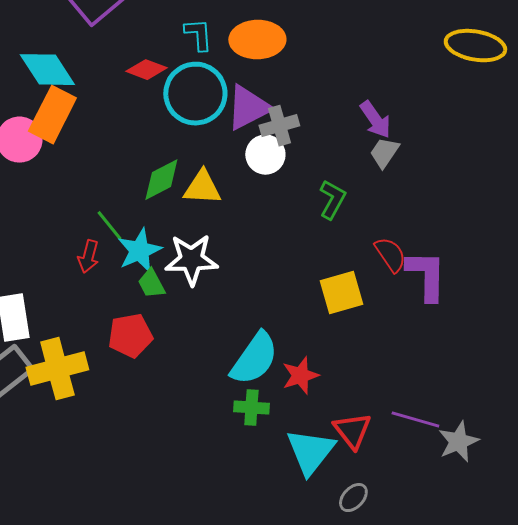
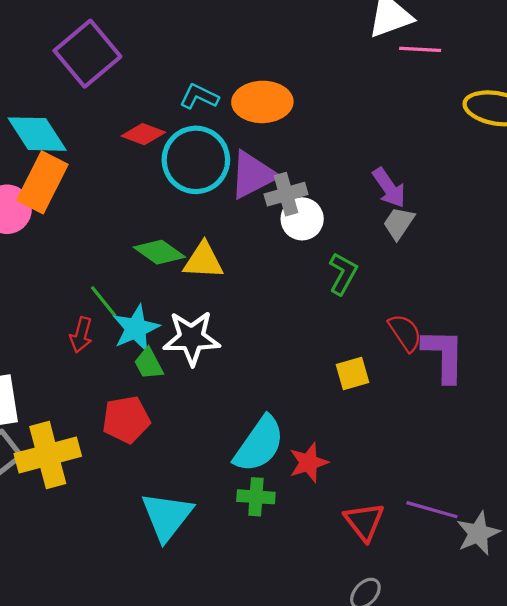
cyan L-shape: (198, 35) -> (199, 97), turned -60
white circle: (265, 155) -> (302, 219), moved
green diamond: (161, 180) -> (159, 252), turned 63
yellow square: (341, 293) -> (353, 373), size x0.7
cyan triangle: (310, 452) -> (167, 516), moved

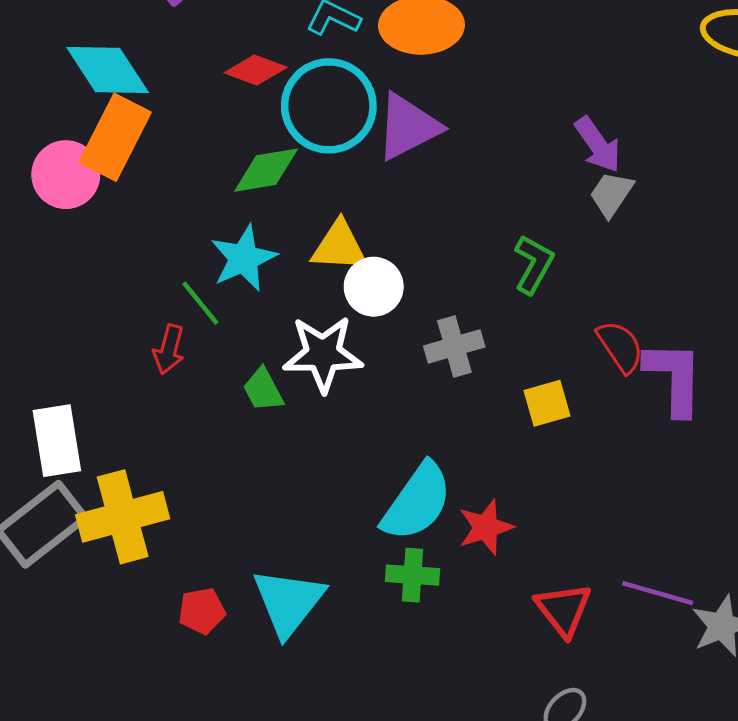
gray cross: (286, 194) -> (454, 346), moved
white circle: (302, 219) -> (374, 287), moved
green diamond: (159, 252) -> (266, 170), moved, turned -45
cyan star: (136, 328) -> (244, 258), moved
red pentagon: (126, 420) -> (202, 611), moved, size x0.7

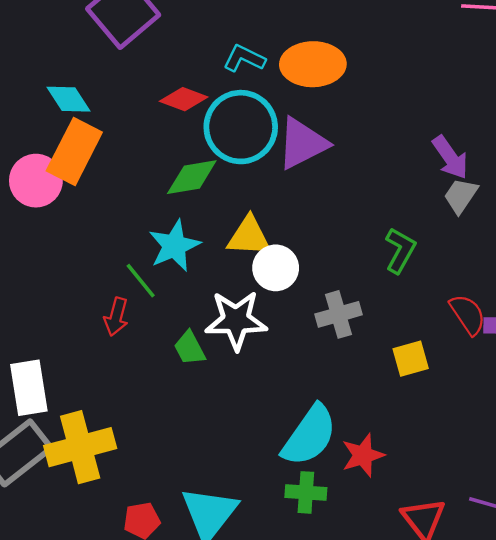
cyan diamond: (108, 70) -> (68, 99), size x0.7

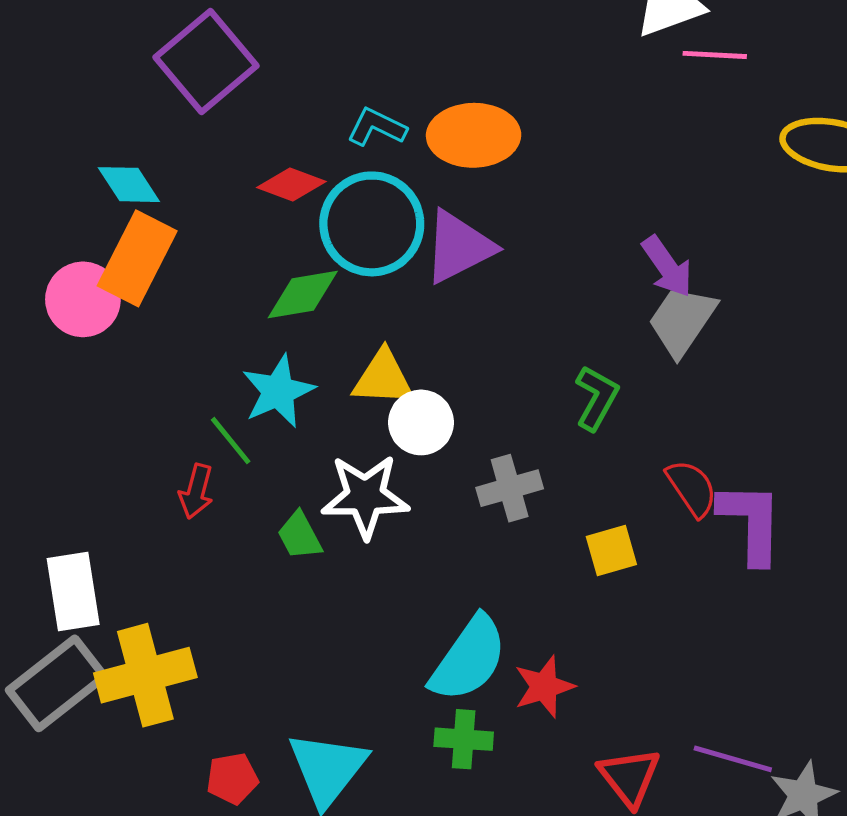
gray trapezoid: (461, 196) -> (682, 321), size x1.4

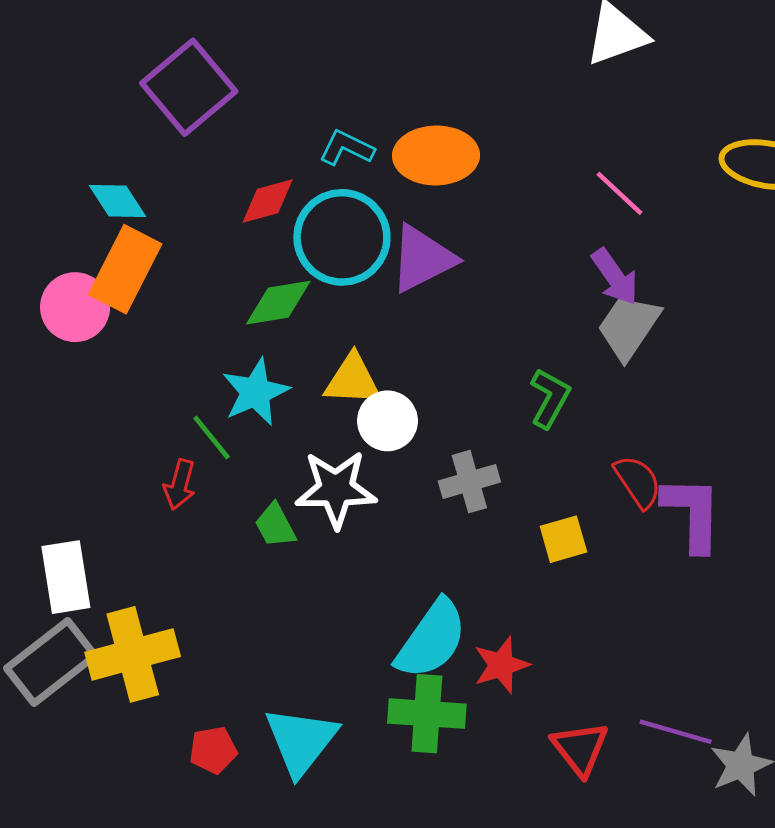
pink line: (715, 55) -> (619, 193), moved, turned 40
red diamond: (291, 185) -> (268, 201), turned -36
green cross: (464, 739) -> (427, 714), size x1.4

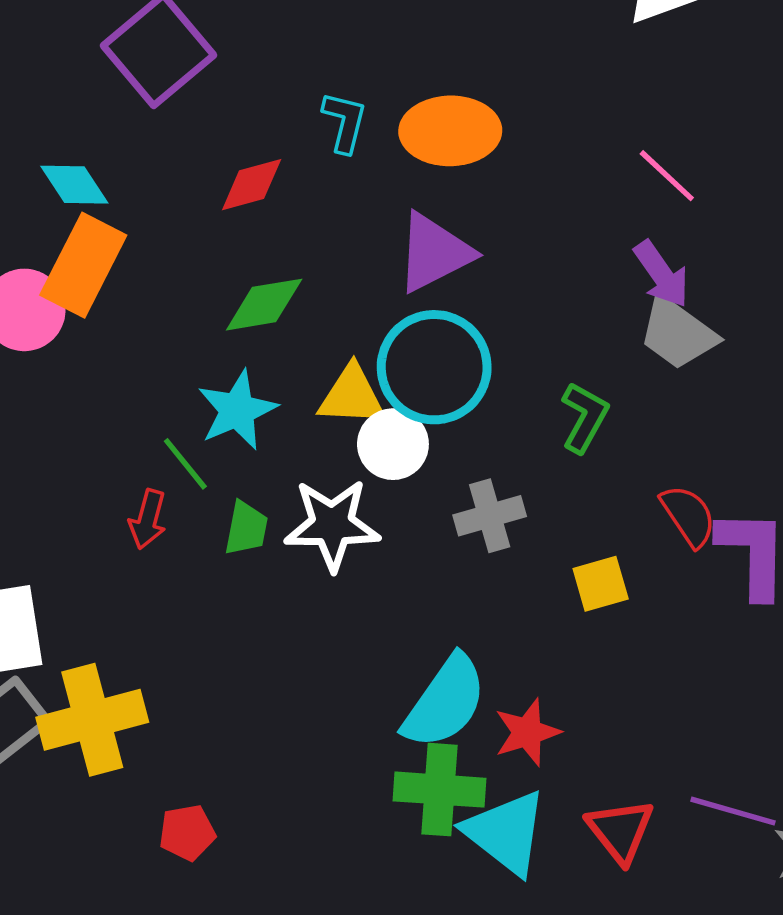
cyan L-shape: (347, 148) -> (345, 122), turned 78
cyan circle: (342, 237) -> (434, 367), moved
gray trapezoid: (629, 327) -> (678, 333), turned -88
green trapezoid: (275, 526) -> (246, 528), moved, turned -141
cyan triangle: (301, 741) -> (506, 833), moved, turned -30

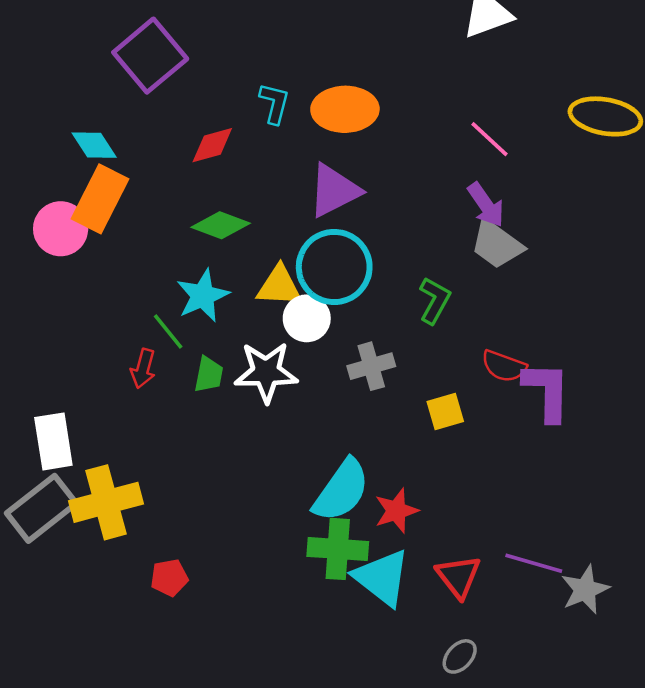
green diamond: (264, 305) -> (221, 225), turned 30
red semicircle: (688, 516) -> (504, 366), turned 144

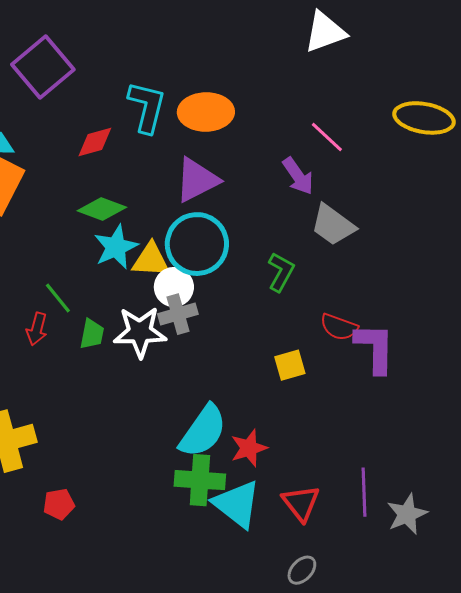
cyan L-shape: (274, 103) -> (147, 107), size x1.5
purple arrow: (486, 205) -> (298, 176), moved
cyan star: (203, 296) -> (116, 247), moved
gray cross: (371, 366) -> (178, 314), moved
purple line: (534, 563) -> (364, 492), turned 72

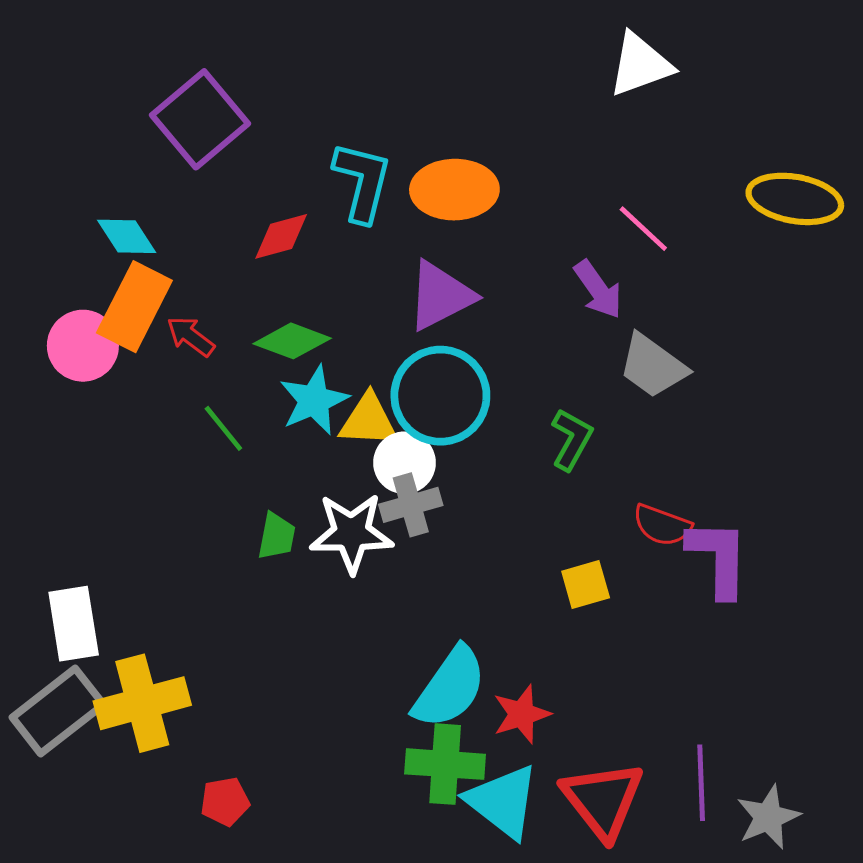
green line: (58, 298) -> (223, 428), moved
red arrow: (37, 329) -> (191, 336), moved, turned 112
red triangle: (301, 503) -> (603, 800), size x1.4

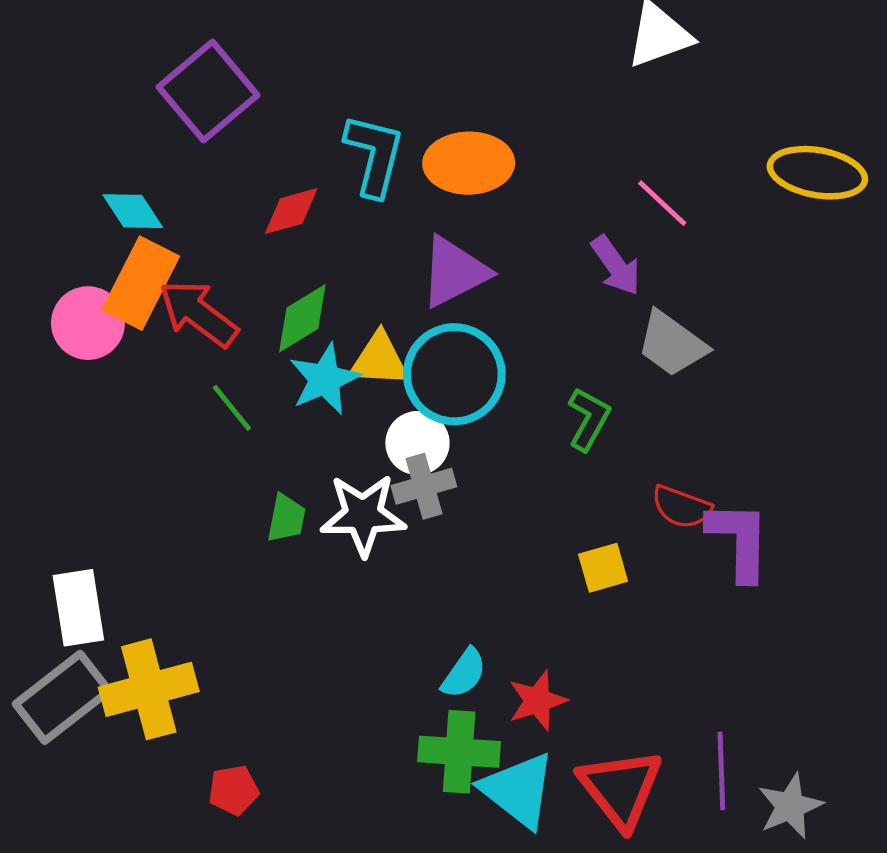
red arrow: (191, 336) -> (198, 313), size x1.6
green diamond: (292, 341) -> (302, 318), turned -52
yellow triangle: (369, 421) -> (379, 360), moved
cyan semicircle: (450, 688) -> (464, 673), size x0.6

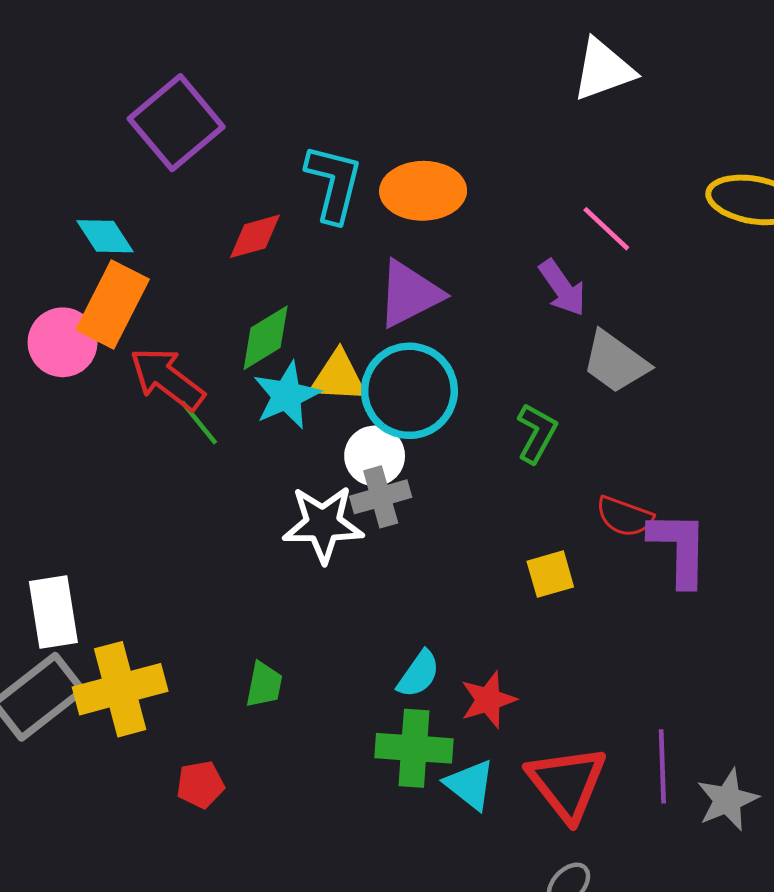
red arrow: (198, 313) -> (167, 379), moved
green trapezoid: (286, 518) -> (264, 685), moved
cyan triangle: (518, 790) -> (470, 785), size x0.7

